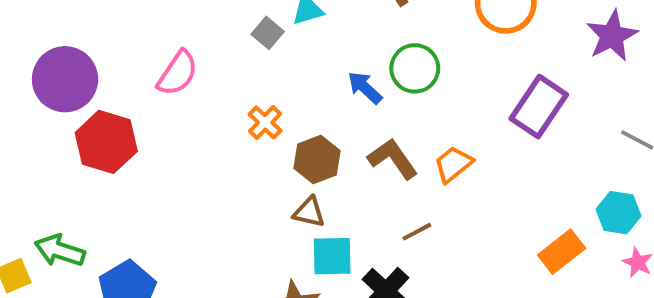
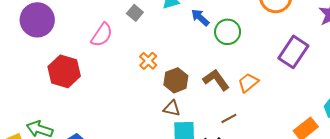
gray square: (268, 33) -> (135, 13), moved
purple circle: (65, 79) -> (37, 20), moved
blue arrow: (365, 88) -> (200, 17), moved

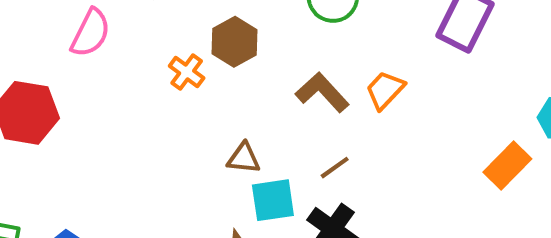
brown hexagon: (176, 80) -> (234, 42), moved
brown line: (229, 118) -> (335, 168), moved

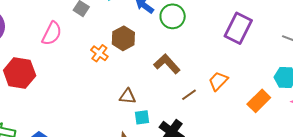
orange trapezoid: (385, 90) -> (218, 81), moved
brown line: (335, 168) -> (189, 95), moved
cyan square: (273, 200) -> (142, 117), size x0.7

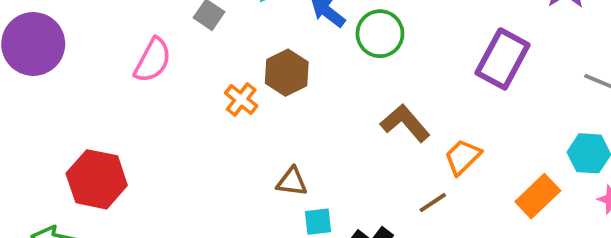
brown L-shape: (167, 64) -> (405, 123), moved
red hexagon: (20, 73) -> (97, 179), moved
brown line: (189, 95) -> (433, 203), moved

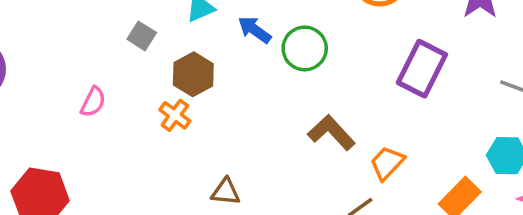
pink semicircle: (153, 60) -> (93, 102), moved, size x0.7
brown hexagon: (287, 73) -> (193, 74), moved

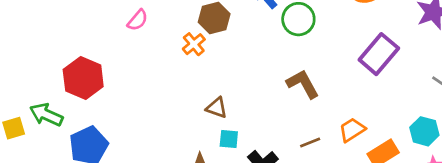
orange trapezoid: (387, 163) -> (352, 130), moved

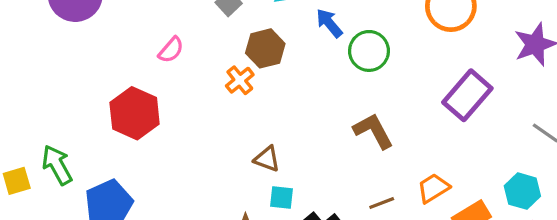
red hexagon: (83, 78) -> (135, 113), moved
green arrow: (46, 115) -> (57, 165), turned 36

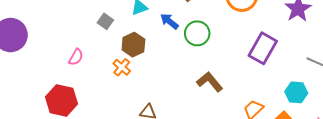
cyan hexagon: (522, 191) -> (296, 92), moved

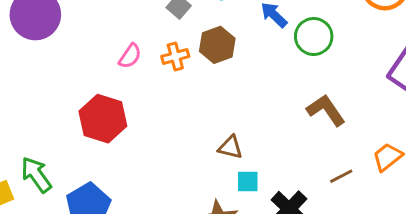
orange cross: (122, 67) -> (175, 56), moved, turned 30

